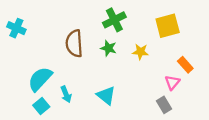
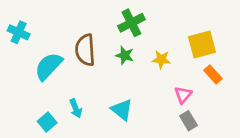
yellow square: (168, 26) -> (202, 45), moved
cyan semicircle: (40, 79) -> (49, 66), moved
pink triangle: (172, 82) -> (183, 95), moved

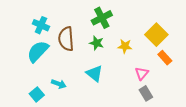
cyan cross: (19, 32) -> (41, 25), moved
yellow square: (202, 45) -> (156, 35), turned -30
cyan arrow: (76, 108) -> (59, 84), turned -48
cyan triangle: (122, 110) -> (94, 73), moved

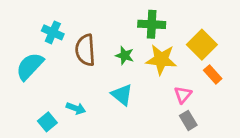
green cross: (102, 18) -> (152, 24), moved, turned 30
yellow star: (125, 46) -> (161, 60), size x1.6
cyan semicircle: (38, 51) -> (30, 66), moved

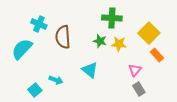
green star: (125, 55) -> (100, 41), moved
yellow star: (161, 60) -> (119, 44), size x0.7

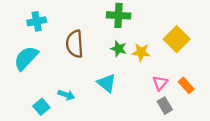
green cross: (112, 18) -> (119, 15), moved
cyan cross: (39, 24) -> (37, 21), moved, turned -35
orange rectangle: (157, 55) -> (186, 85), moved

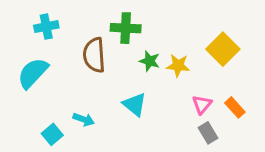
green cross: (119, 15) -> (126, 28), moved

